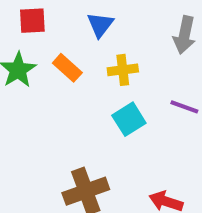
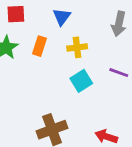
orange rectangle: (67, 68) -> (39, 46), turned 66

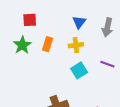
blue triangle: (62, 17) -> (79, 22), moved

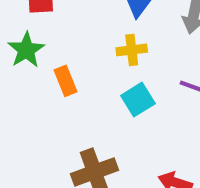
orange rectangle: (48, 44) -> (66, 81), moved, turned -40

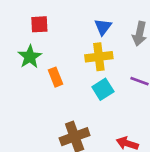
yellow cross: (132, 50) -> (99, 57), size x1.4

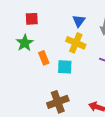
yellow cross: (99, 57) -> (76, 43), turned 30
cyan square: (103, 89) -> (65, 67), moved, turned 35

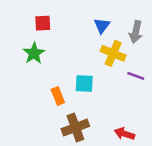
yellow cross: (76, 43) -> (113, 53), moved
orange rectangle: (44, 58) -> (58, 96), moved

